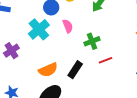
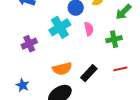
green cross: (92, 41) -> (114, 39), moved

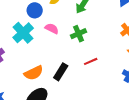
pink semicircle: (89, 29) -> (52, 29), turned -40

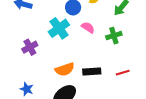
red line: (91, 61) -> (123, 73), moved
black rectangle: (61, 72) -> (92, 71), turned 48

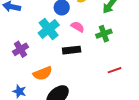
orange semicircle: (65, 69) -> (43, 73), moved
black rectangle: (92, 71) -> (72, 50), moved

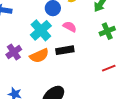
green cross: (104, 34) -> (107, 31), moved
orange semicircle: (43, 73) -> (39, 56), moved

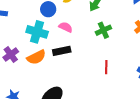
cyan cross: (41, 30) -> (37, 32), turned -30
red line: (109, 68) -> (106, 67), turned -64

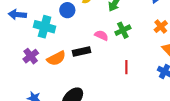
pink semicircle: (66, 27) -> (101, 35), moved
cyan cross: (37, 32) -> (45, 27), moved

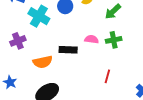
pink semicircle: (101, 35) -> (92, 39), turned -32
orange semicircle: (56, 58) -> (43, 62), moved

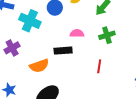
pink semicircle: (92, 39) -> (77, 33), moved
red line: (107, 76) -> (99, 66), moved

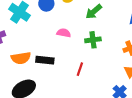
black rectangle: (63, 51) -> (45, 60), moved

